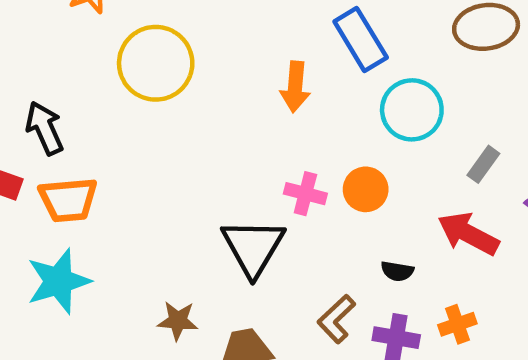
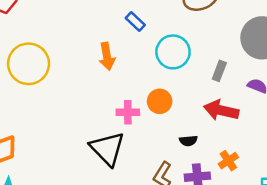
blue rectangle: (361, 39) -> (135, 21), size x0.6

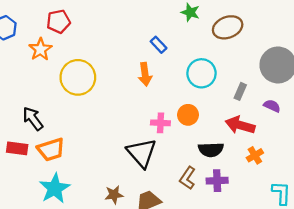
blue rectangle: (135, 21) -> (159, 45), moved
black semicircle: (188, 141) -> (211, 150), size x1.6
orange cross: (228, 161) -> (255, 155), moved

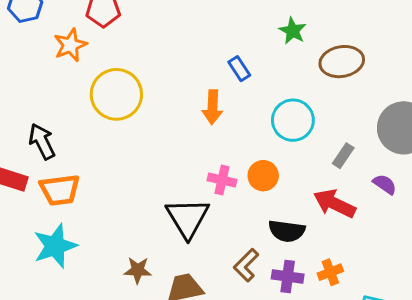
orange cross: (255, 155) -> (330, 272), moved

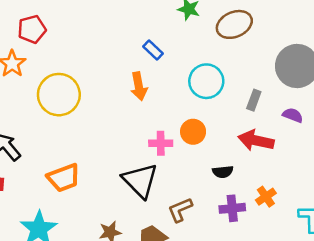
orange trapezoid: (60, 190) -> (64, 178), moved
black semicircle: (287, 231) -> (223, 172), size x0.7
brown L-shape: (246, 265) -> (180, 210), moved, turned 36

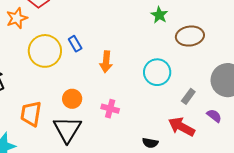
blue rectangle: (153, 50) -> (75, 44), moved
orange circle: (193, 132) -> (72, 99), moved
orange trapezoid: (64, 178) -> (31, 114), turned 104
black triangle: (140, 180) -> (67, 129), moved

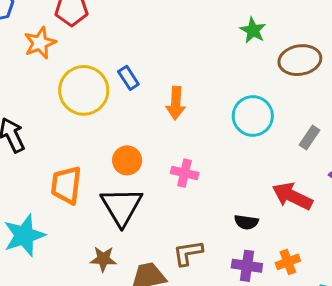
gray rectangle: (188, 96) -> (309, 138), moved

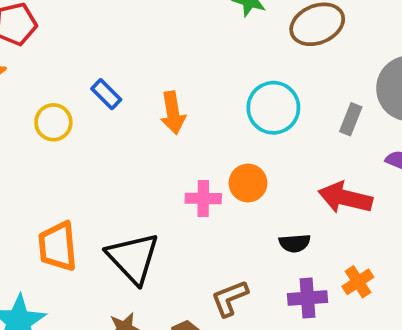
yellow circle: (84, 90) -> (53, 122), size x0.6
orange circle: (127, 160) -> (248, 183), moved

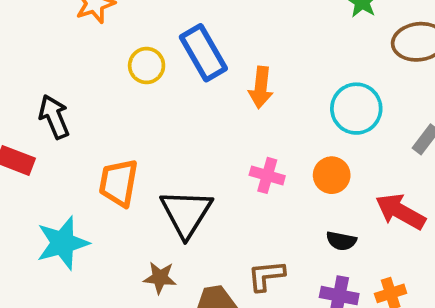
blue rectangle: (106, 94) -> (203, 53), size x1.8
orange circle: (248, 183) -> (332, 175), moved

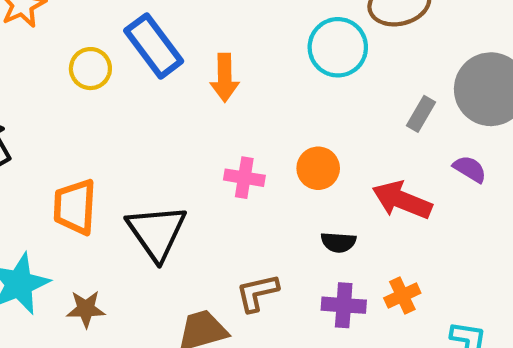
cyan circle: (356, 109) -> (338, 47), moved
brown star: (160, 278) -> (86, 309), moved

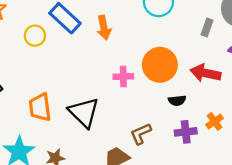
orange circle: (318, 168) -> (160, 65), size x1.6

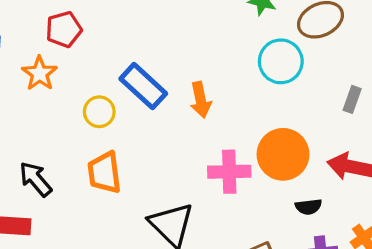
pink cross: (123, 77) -> (229, 172), size x1.4
orange trapezoid: (40, 107) -> (104, 173), moved

